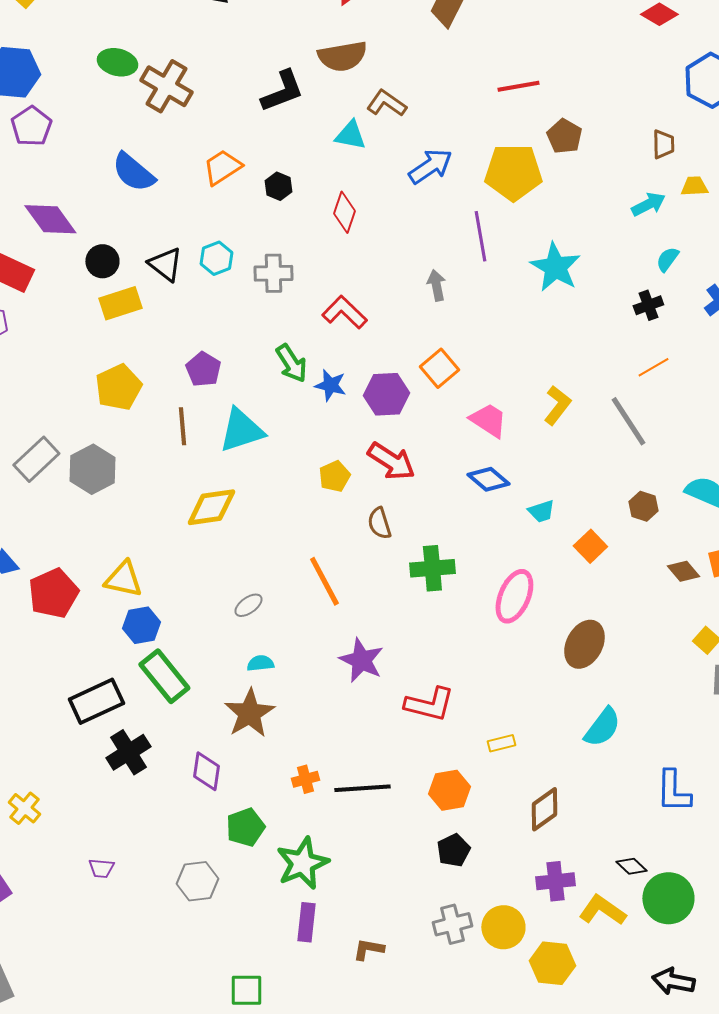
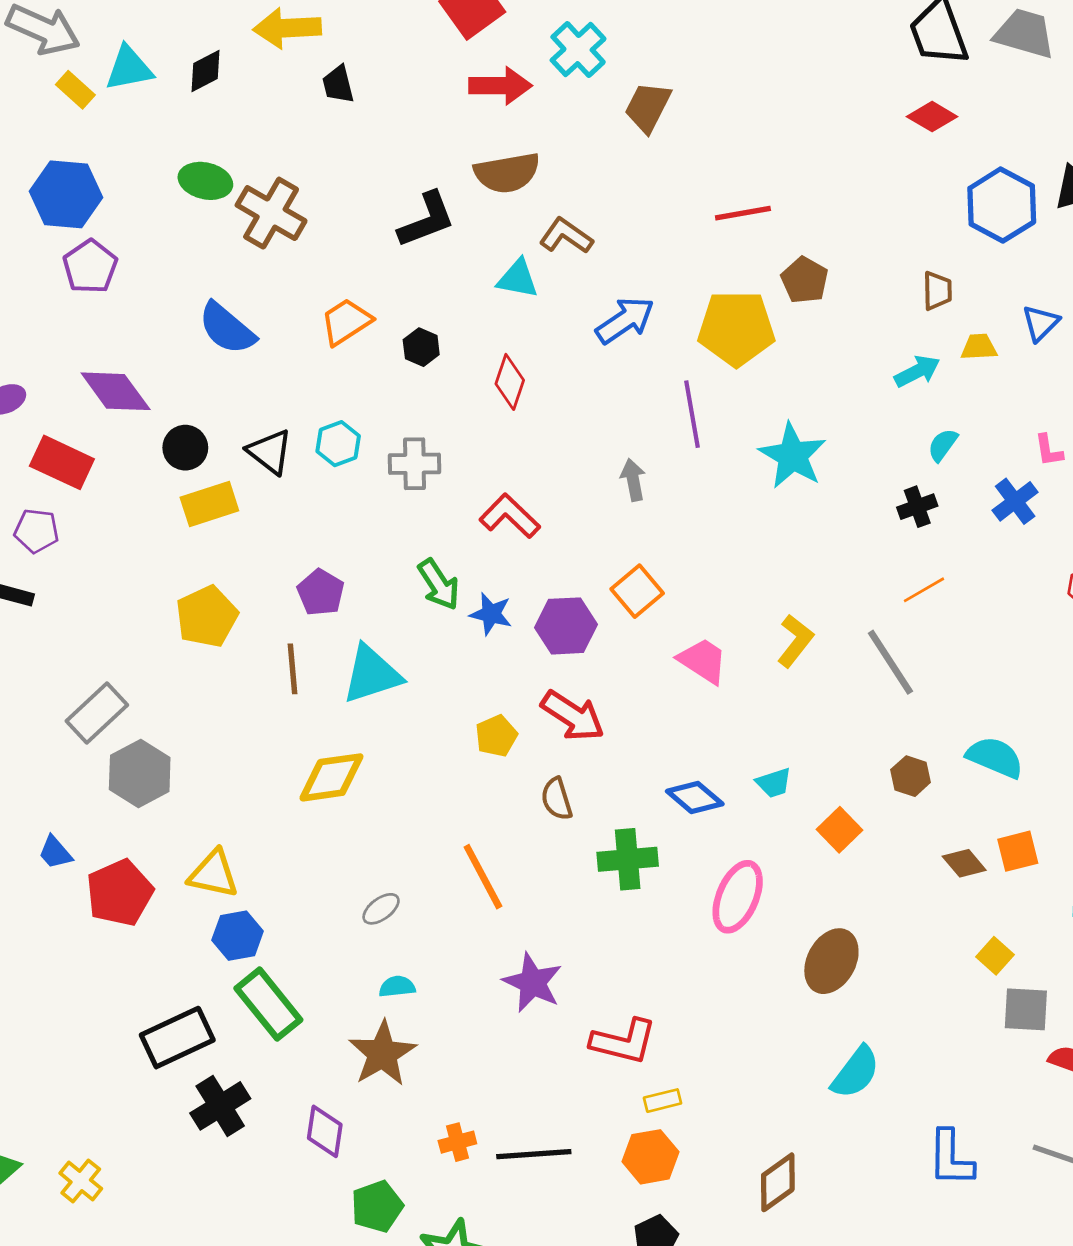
gray hexagon: (92, 469) -> (140, 773), moved
blue diamond: (488, 479) -> (695, 798), moved
yellow rectangle: (501, 743) -> (663, 1101), moved

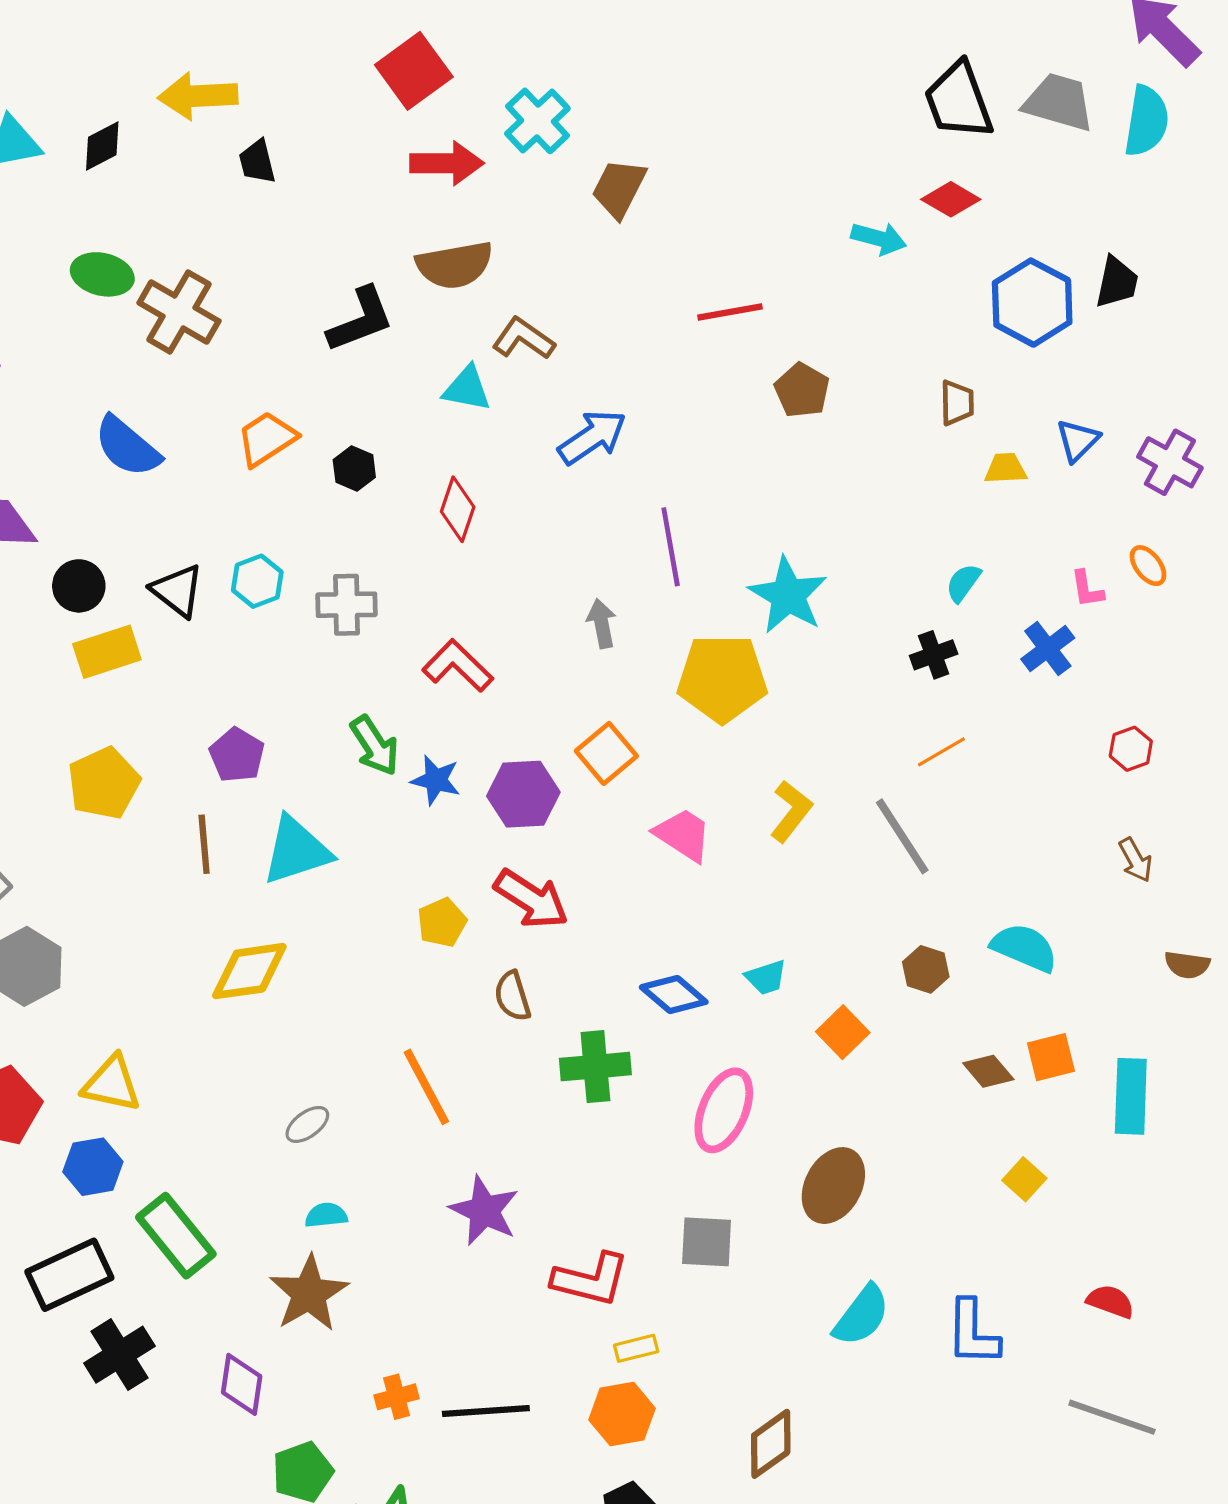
yellow pentagon: (736, 328) -> (722, 678), moved
cyan arrow: (917, 371) -> (879, 238), moved, turned 42
blue hexagon: (238, 936) -> (93, 1167), moved
gray square: (1026, 1009) -> (707, 1242), moved
blue L-shape: (951, 1158) -> (973, 1333), moved

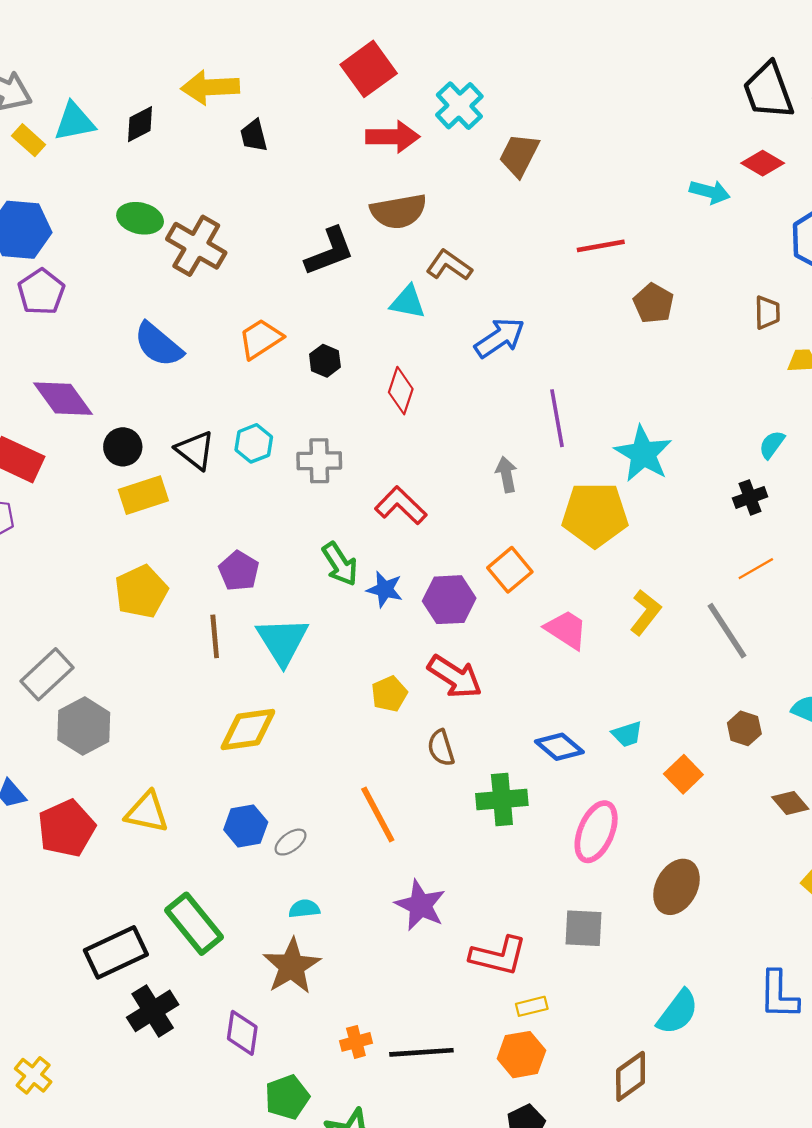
cyan triangle: (296, 851) -> (282, 641), turned -44
blue hexagon: (93, 1167) -> (246, 826), moved
cyan semicircle: (862, 1315) -> (678, 1012), moved

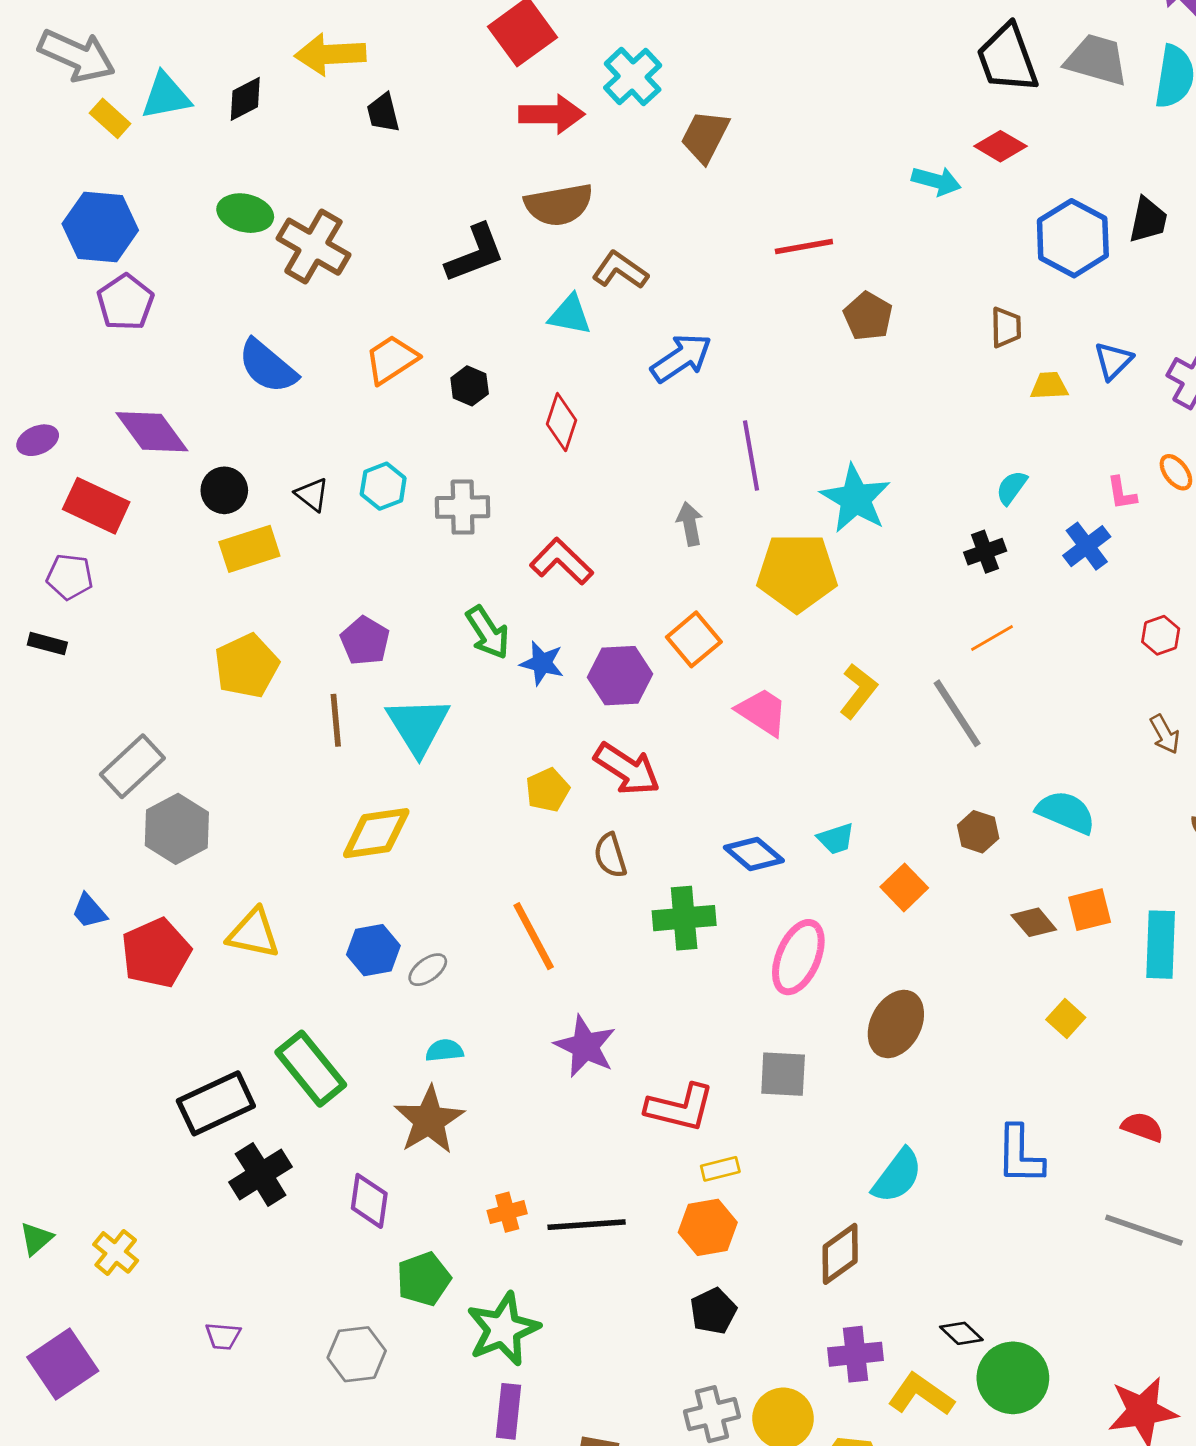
black triangle: (195, 450) -> (312, 495), size x0.7

